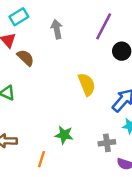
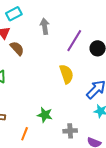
purple line: (104, 26) -> (74, 41), moved
gray cross: (107, 143) -> (70, 131), moved

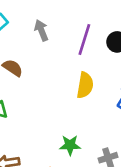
yellow semicircle: (66, 74) -> (85, 85), turned 42

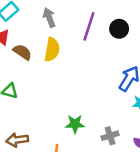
yellow semicircle: (85, 85) -> (52, 50), moved

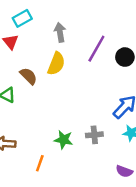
brown semicircle: (22, 52) -> (29, 76), moved
gray cross: (110, 136) -> (94, 135), moved

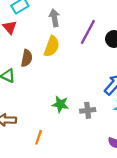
brown semicircle: (29, 76) -> (27, 58), turned 56
green star: (64, 140) -> (60, 104), moved

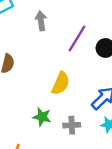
yellow semicircle: (52, 46) -> (61, 83), moved

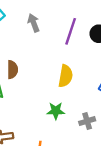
gray cross: (72, 125) -> (87, 121), moved

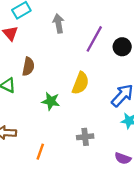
green star: (56, 111) -> (51, 101), moved
gray cross: (87, 121) -> (85, 137), moved

